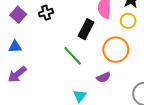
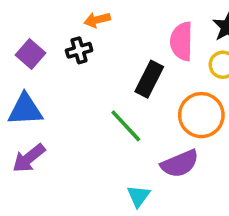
blue triangle: (15, 47) -> (25, 110), size x1.5
purple semicircle: (103, 77) -> (180, 164), size x1.5

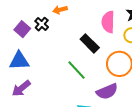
black cross: (79, 50) -> (42, 24), moved, turned -32
black rectangle: (149, 79) -> (90, 43), turned -72

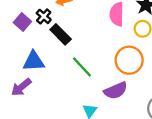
black rectangle: (90, 43) -> (61, 34), moved
blue triangle: (19, 61) -> (34, 61), moved

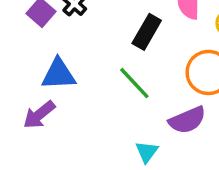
black rectangle: (61, 34) -> (147, 32), moved, turned 75

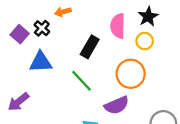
blue triangle: (59, 74) -> (41, 62), moved

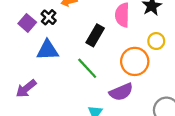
yellow circle: (145, 41) -> (156, 41), moved

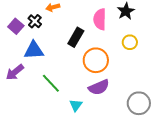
orange circle: (135, 61) -> (96, 60), moved
green line: (87, 68) -> (51, 83), moved
purple arrow: (26, 89) -> (15, 72), moved

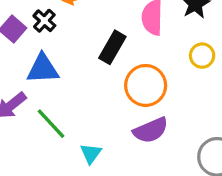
green line: (51, 83) -> (51, 124), moved
cyan triangle: (76, 105) -> (91, 154), moved

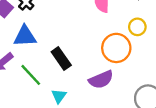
black rectangle: (112, 47) -> (61, 59), moved, turned -65
orange circle: (146, 85) -> (116, 48), moved

